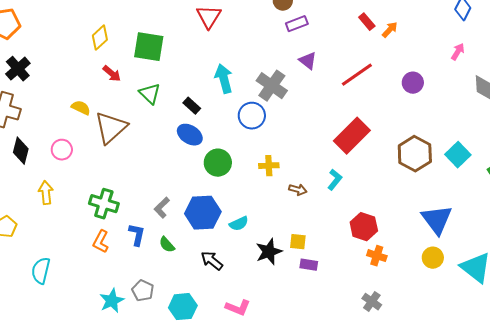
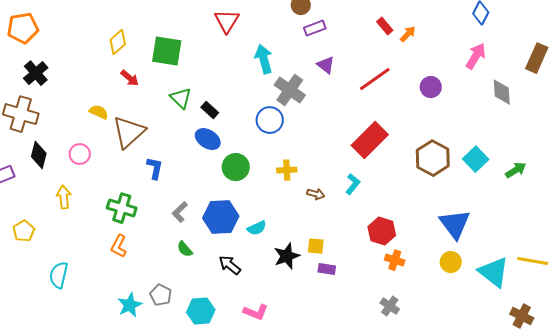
pink arrow: (458, 52) -> (476, 56), size x1.5
cyan arrow: (224, 79) -> (264, 59), moved
green triangle: (150, 94) -> (181, 98), moved
blue L-shape: (137, 235) -> (155, 168), moved

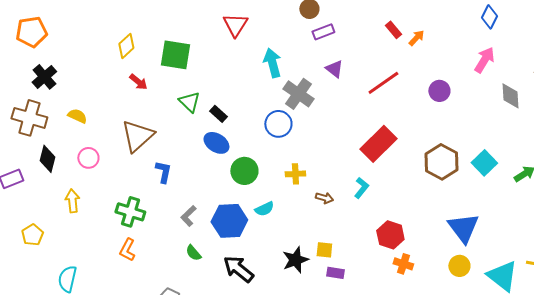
yellow semicircle: (99, 112) -> (77, 116), moved
cyan semicircle: (257, 228) -> (264, 209), moved
black arrow: (230, 265) -> (238, 269), size x1.4

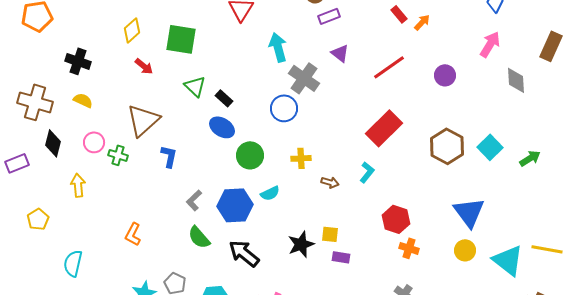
black cross: (44, 77) -> (78, 61), moved, turned -30
green cross: (130, 212) -> (118, 155), moved, size x0.7
green semicircle: (193, 253) -> (199, 237), size x1.4

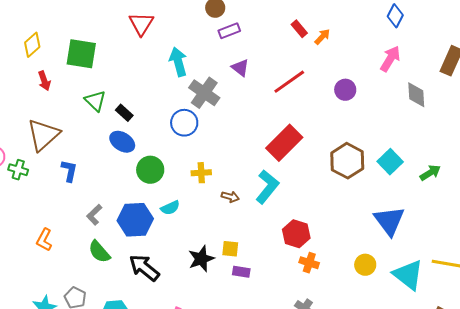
red arrow: (144, 66) -> (44, 81), turned 30
cyan L-shape: (367, 172) -> (267, 187), size x1.6
blue triangle: (469, 212) -> (389, 221), moved
orange L-shape: (133, 234) -> (44, 240), moved

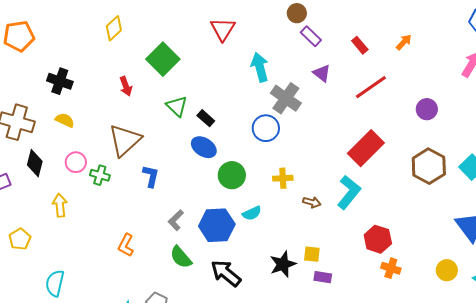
red rectangle: (299, 29) -> (360, 45), moved
purple rectangle: (229, 31) -> (311, 36), turned 65
yellow diamond: (32, 45) -> (114, 28), moved
green square: (81, 54) -> (163, 59), turned 36
purple circle: (345, 90) -> (427, 109), moved

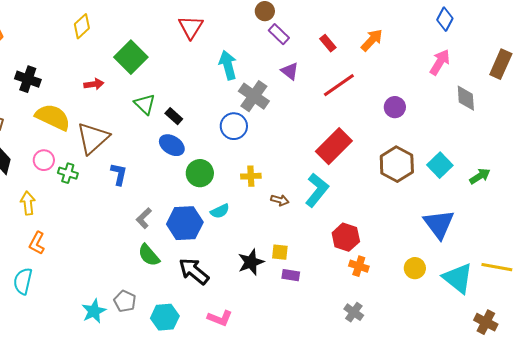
orange arrow: (404, 42) -> (372, 40), size x1.4
red arrow: (126, 86) -> (94, 84), turned -78
yellow semicircle: (65, 120) -> (53, 117), moved, size x1.8
orange L-shape: (126, 245) -> (37, 243), moved

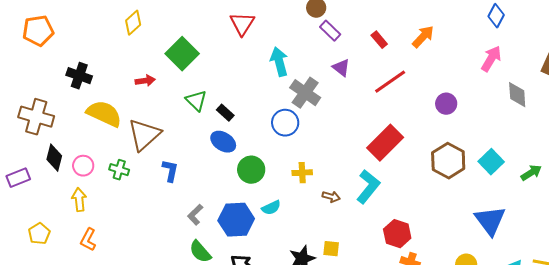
pink circle: (44, 160) -> (83, 166), moved

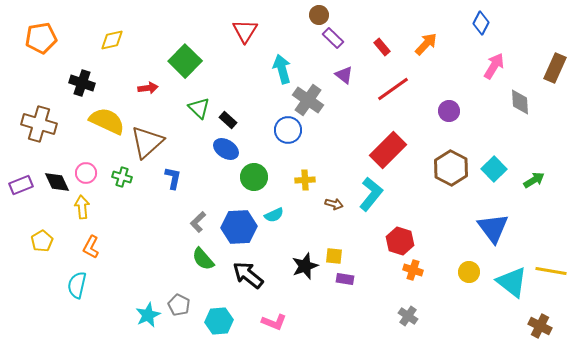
blue diamond: (496, 16) -> (481, 23), moved
yellow diamond: (133, 23) -> (112, 40), moved, turned 30
black diamond: (54, 158) -> (57, 182), moved, turned -40

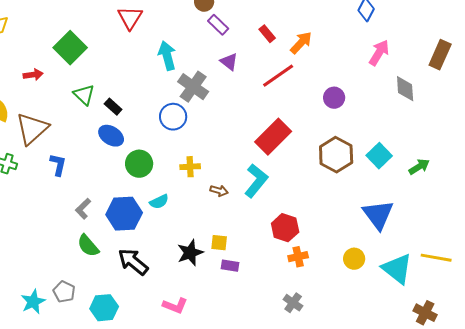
orange arrow: (426, 44) -> (301, 43), moved
orange cross: (413, 270) -> (298, 257), turned -30
pink L-shape: (274, 322) -> (175, 306), moved

